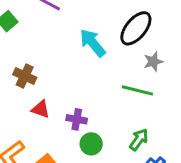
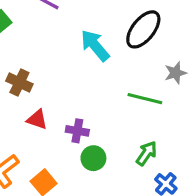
gray star: (153, 62) -> (175, 73), moved

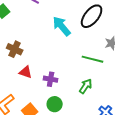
green arrow: (147, 153) -> (86, 86), moved
green circle: (93, 158) -> (55, 104), moved

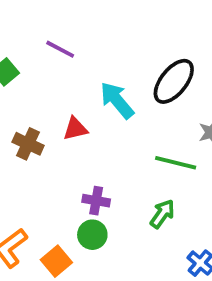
red triangle: (26, 72) -> (75, 129), moved, turned -32
green circle: (55, 104) -> (92, 235), moved

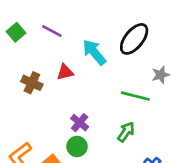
purple line: (60, 49) -> (52, 31), moved
purple cross: (96, 201) -> (80, 123), turned 30

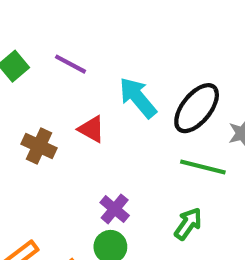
black ellipse: (134, 39) -> (197, 108), moved
red triangle: (65, 72) -> (91, 129), turned 42

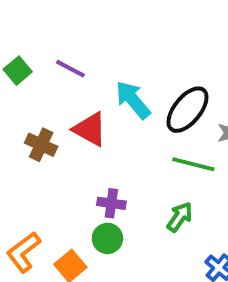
red triangle: (91, 129) -> (90, 129), size x1.4
purple cross: (115, 209) -> (111, 203), turned -32

